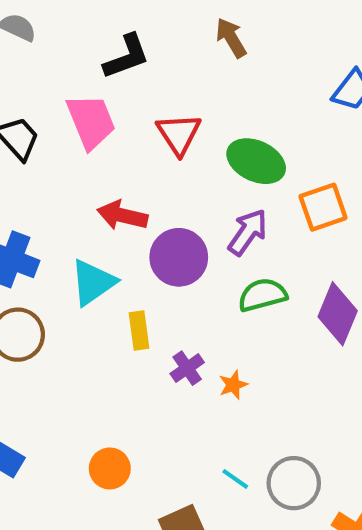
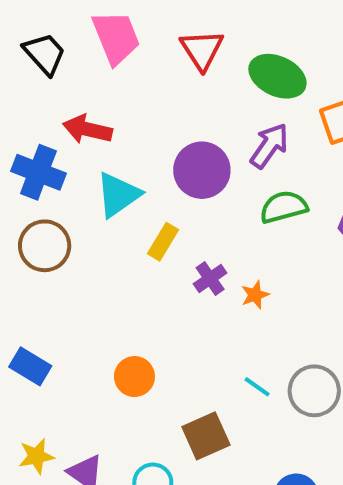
red arrow: (122, 215) -> (87, 129), moved
yellow rectangle: (139, 330) -> (163, 242), turned 39

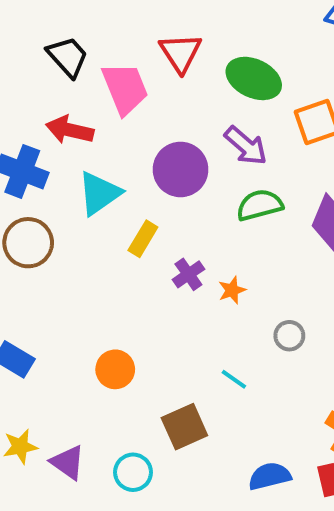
pink trapezoid: (116, 37) -> (125, 88), moved
black trapezoid: (45, 54) -> (68, 57), moved
purple arrow: (269, 146) -> (246, 146), turned 96
gray circle: (314, 391) -> (289, 336), moved, size x0.6

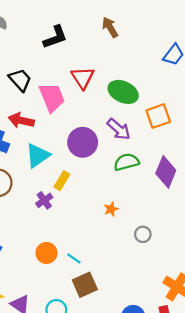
purple cross: (188, 274) -> (44, 200), moved
cyan line: (234, 379) -> (74, 258), moved

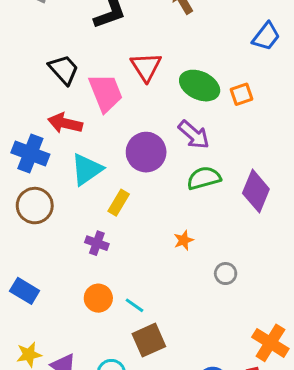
orange square: (158, 116) -> (241, 94), moved, size x0.7
purple cross: (44, 200) -> (97, 243), moved, turned -35

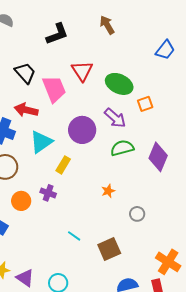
orange square: (241, 94) -> (145, 104), moved
orange circle: (98, 298) -> (21, 201), moved
brown square: (149, 340) -> (109, 249), moved

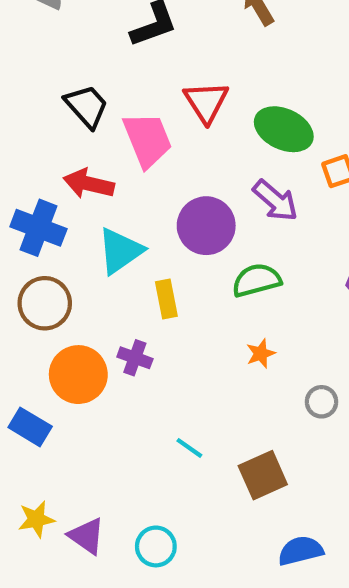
green semicircle: (122, 148) -> (257, 280), moved
yellow rectangle: (63, 165) -> (166, 299), turned -42
orange circle: (21, 201) -> (78, 375), size x1.4

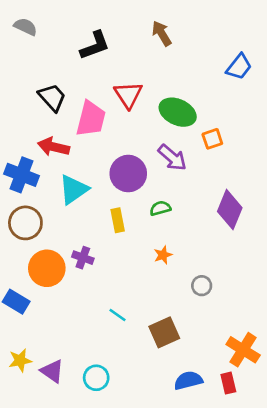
pink trapezoid: (147, 140) -> (91, 119), turned 36
green semicircle: (257, 280) -> (160, 208), size x0.7
yellow rectangle: (166, 299) -> (118, 220), moved

